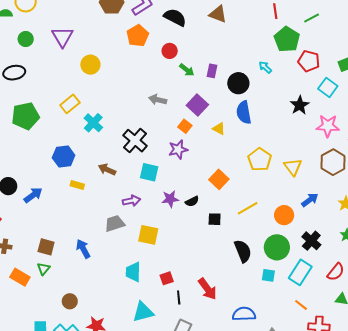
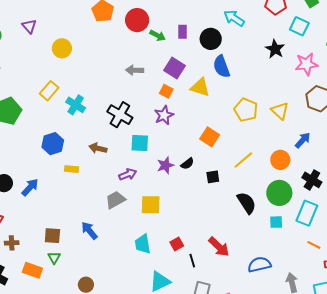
purple triangle: (62, 37) -> (29, 26), size x0.7
red circle: (170, 51) -> (137, 20), size x1.5
cyan arrow: (265, 67) -> (234, 18), size x1.5
yellow triangle: (219, 129) -> (200, 87), size x1.5

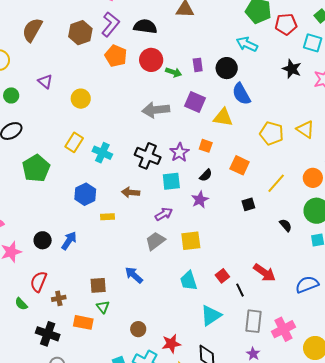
gray arrow: (135, 70) -> (156, 110), size x1.5
orange square: (166, 91) -> (206, 146), moved
purple star: (164, 115) -> (179, 152), moved
black semicircle: (187, 164) -> (206, 175), moved
black semicircle: (247, 203) -> (286, 225), size x0.6

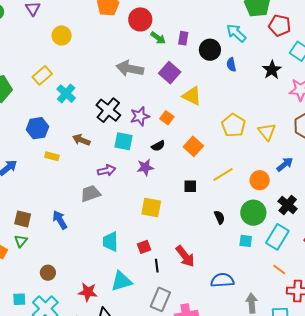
blue semicircle: (241, 94) -> (231, 65), moved, size x0.6
yellow square: (191, 241) -> (151, 207), moved
red star: (171, 344) -> (88, 292), moved

